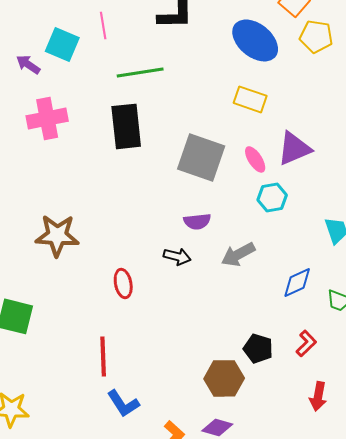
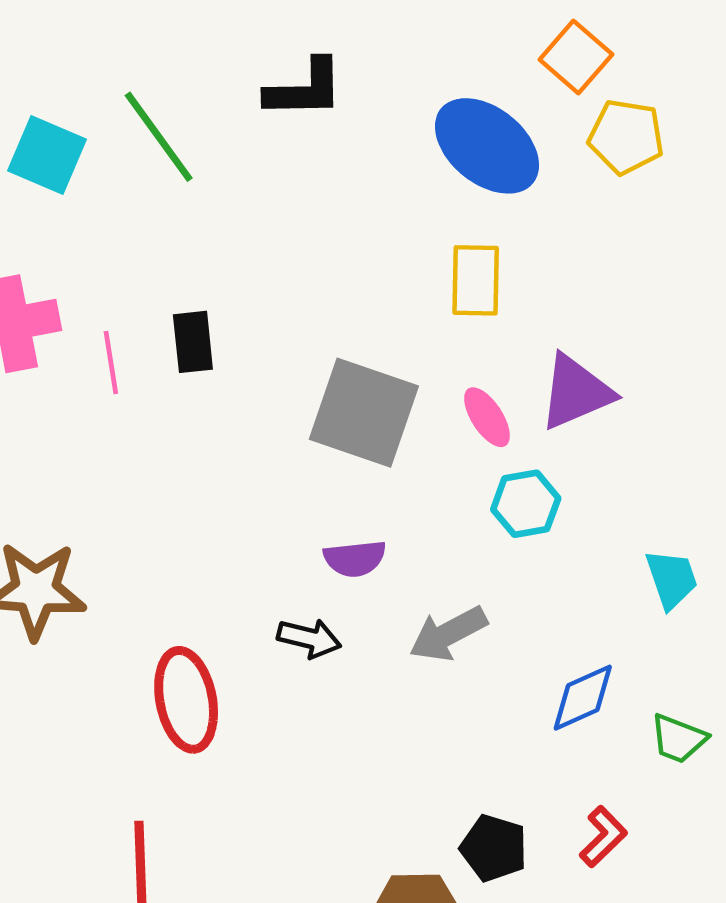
pink line: (103, 25) -> (111, 362), moved
green line: (140, 72) -> (159, 137), moved, turned 63
yellow rectangle: (250, 99) -> (476, 280), turned 72
black rectangle: (126, 126) -> (193, 342), size x0.6
red ellipse: (123, 283) -> (186, 700), size x1.5

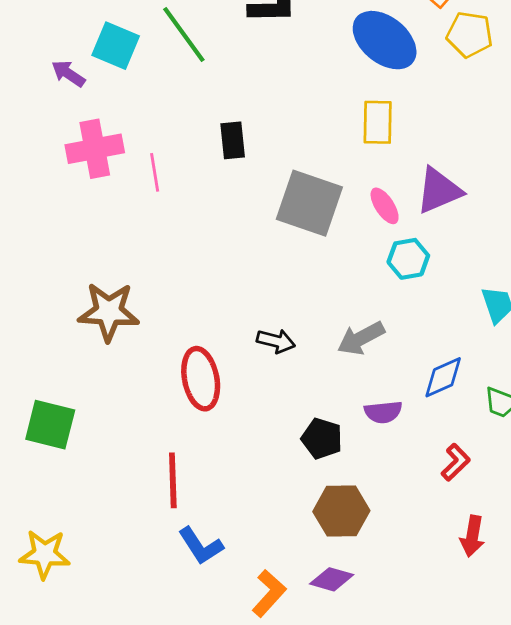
black rectangle: (193, 342) -> (233, 140), moved
purple semicircle: (355, 559) -> (383, 412), moved
black pentagon: (494, 848) -> (322, 439), moved

